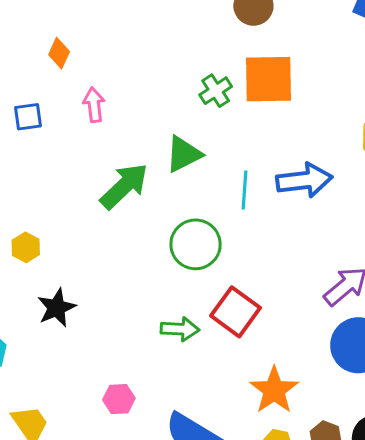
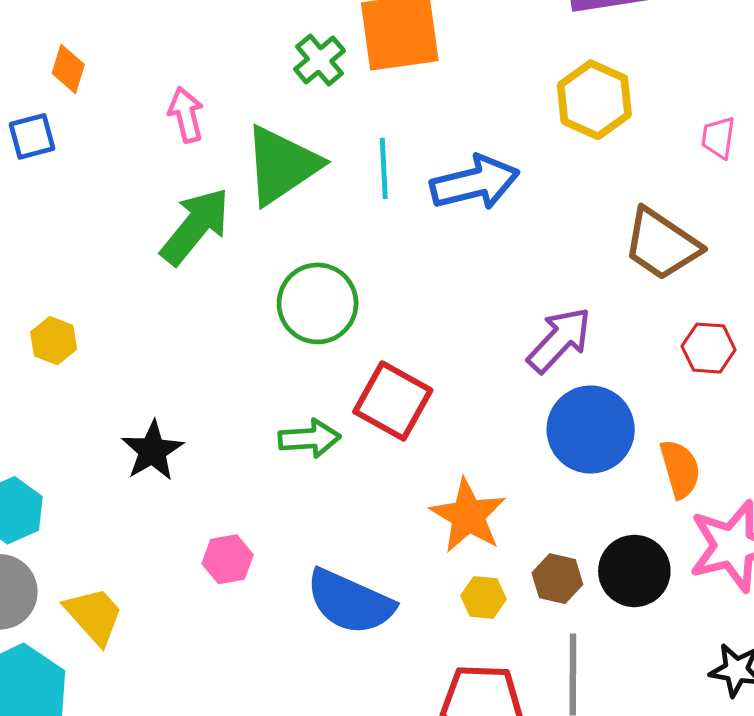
orange diamond: (59, 53) -> (68, 69), moved
pink arrow: (94, 105) -> (186, 115), moved
green triangle: (184, 154) -> (282, 165), size x1.4
cyan line: (245, 190) -> (384, 168), moved
black star: (57, 308) -> (152, 451), moved

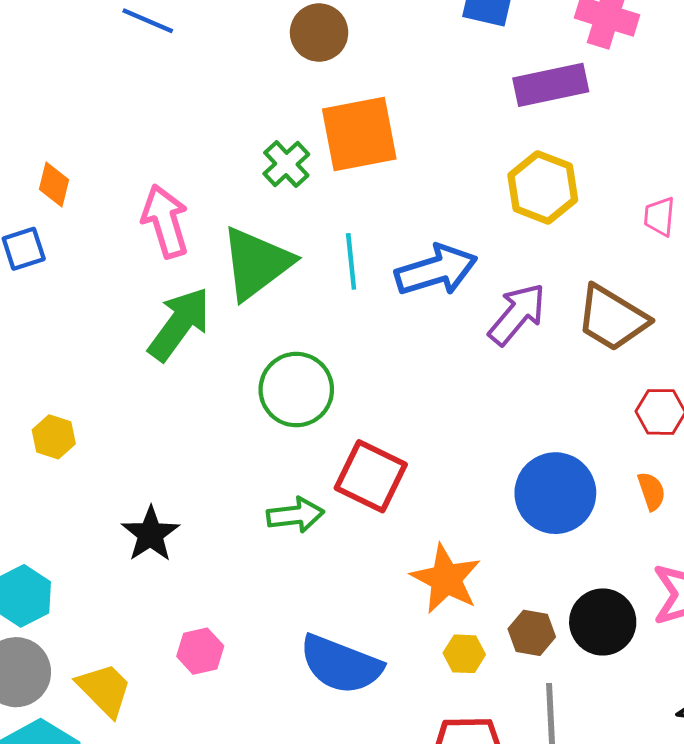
pink arrow: (186, 115) -> (165, 221), size x1.4
purple arrow: (559, 340) -> (517, 314), moved
orange semicircle: (680, 469) -> (652, 491), moved, size x0.7
pink hexagon: (228, 559) -> (200, 651), moved

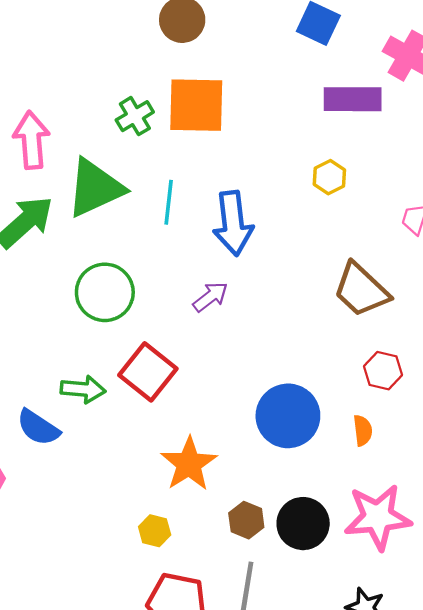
yellow hexagon: (543, 187) -> (329, 177), size x0.6
blue arrow: (436, 270) -> (233, 223), turned 88
purple arrow: (517, 314) -> (210, 297), moved, size x0.7
yellow hexagon: (464, 654) -> (155, 531), moved
blue semicircle: (341, 664) -> (38, 428), moved, size x0.7

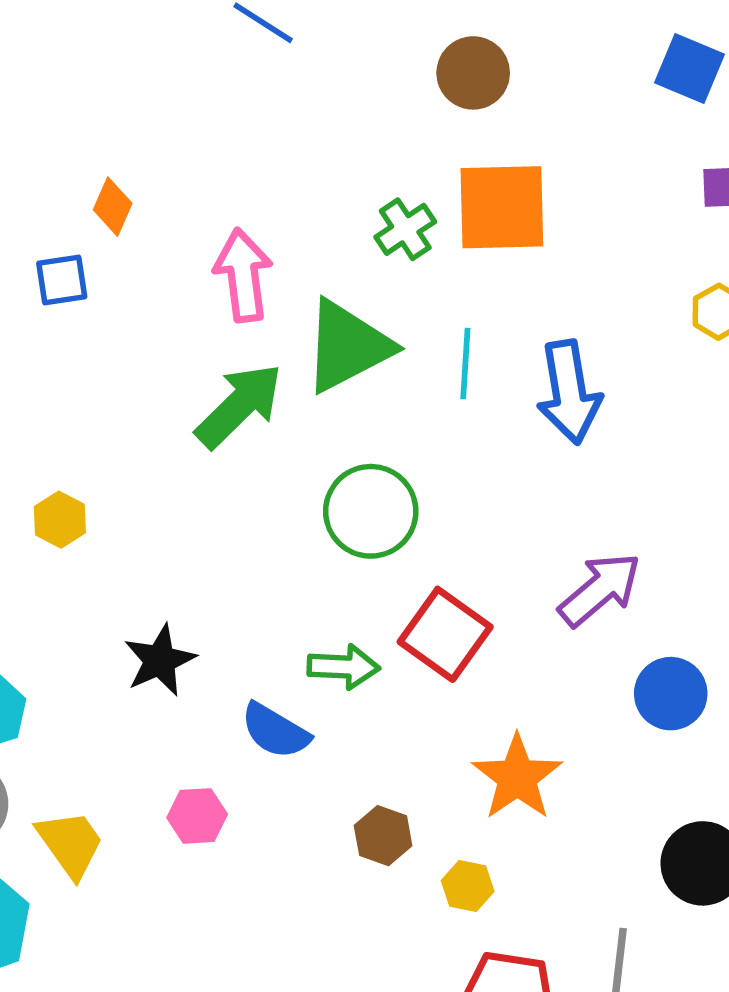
purple arrow: (210, 297) -> (600, 589), moved, size x1.5
blue circle: (288, 416) -> (671, 694), size x0.7
brown hexagon: (246, 520) -> (383, 836), moved

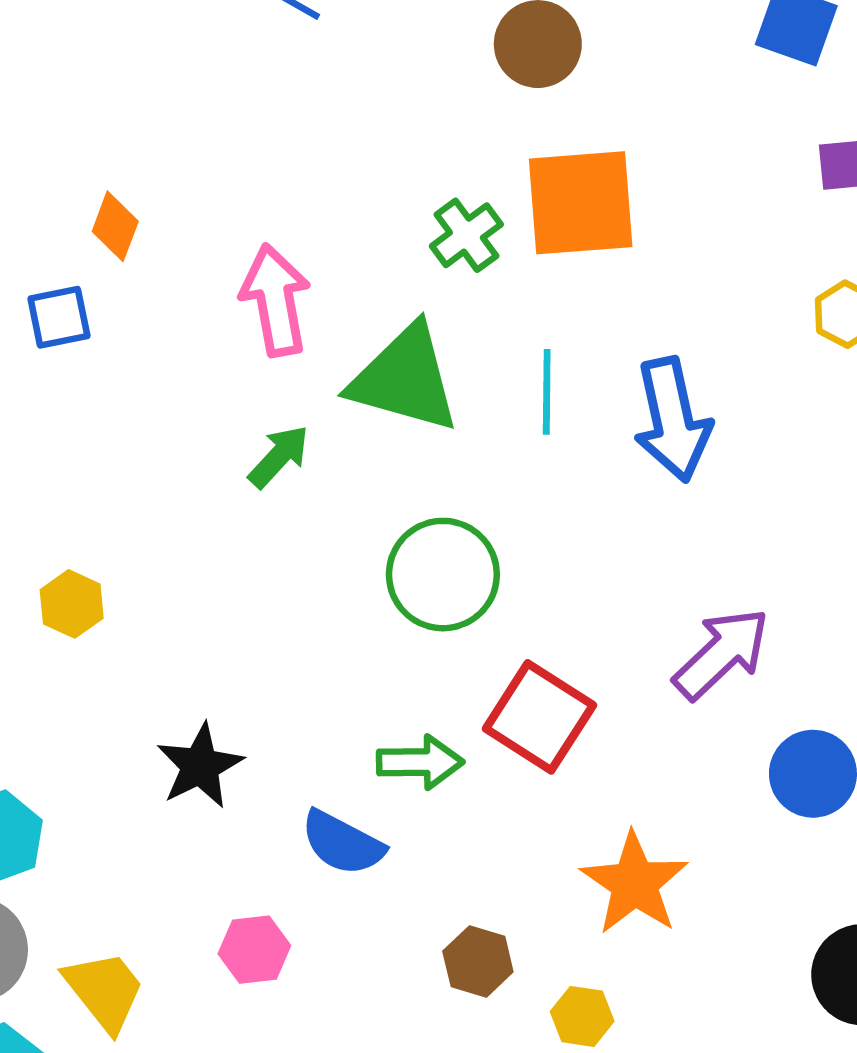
green triangle: (347, 346) -> (405, 379), turned 46
green arrow: (239, 406) -> (279, 456), size x0.6

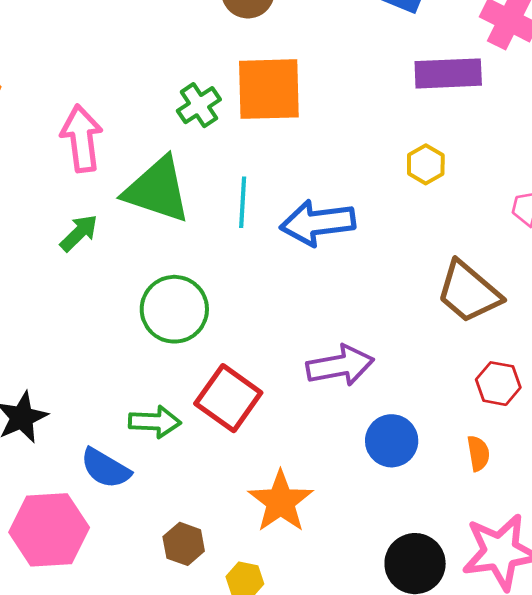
blue arrow: (672, 420) -> (318, 223), turned 92
purple arrow: (722, 654) -> (340, 365), turned 30
pink hexagon: (254, 950) -> (49, 530), size x1.8

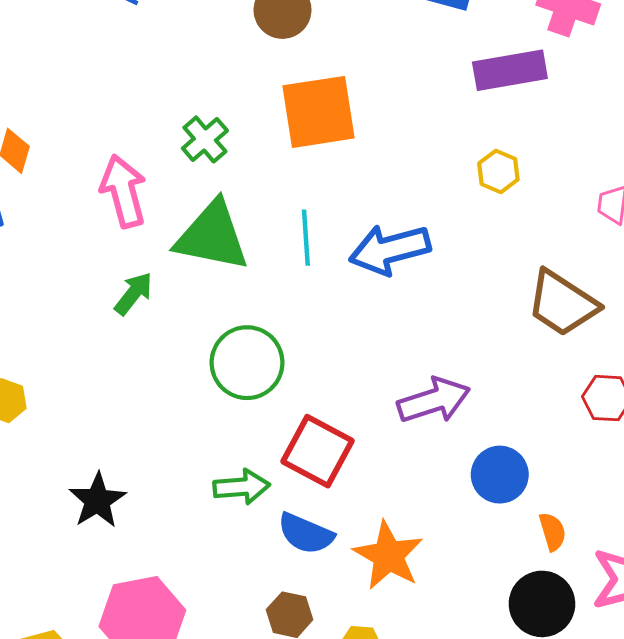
green cross: (199, 105) -> (205, 139), moved
orange semicircle: (478, 453) -> (553, 532), moved
blue semicircle: (106, 468) -> (306, 534), moved

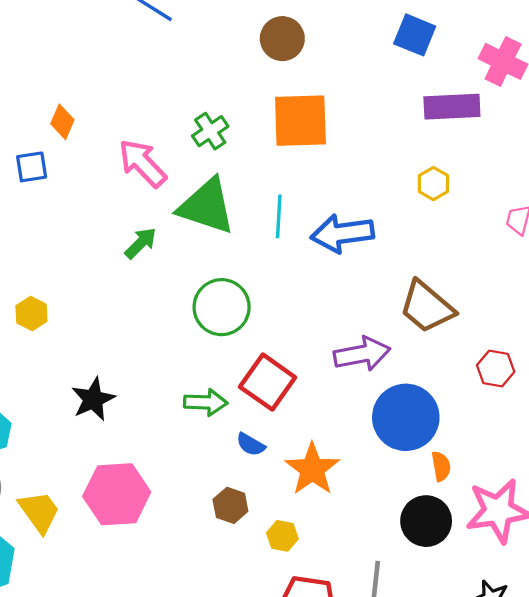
pink arrow: (123, 191) -> (142, 163), turned -36
brown trapezoid: (562, 303) -> (427, 307), moved
blue circle: (500, 475) -> (406, 417), size x1.5
blue semicircle: (306, 534) -> (251, 444), size x0.7

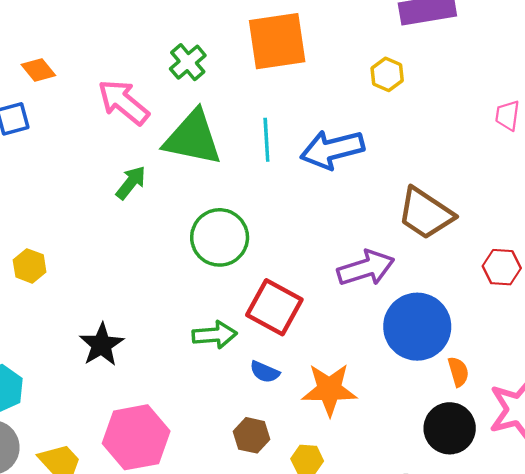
orange diamond: (62, 122) -> (38, 70), turned -56
yellow hexagon: (433, 184) -> (387, 74), moved
orange star: (312, 469) -> (329, 390), turned -30

